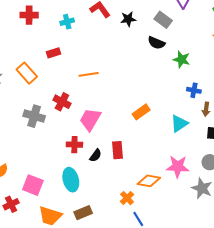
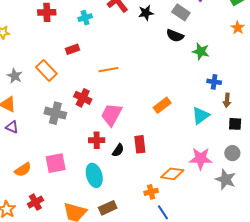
pink square: (33, 185) -> (56, 163), moved, turned -30
orange cross: (127, 198) -> (151, 192), turned 32

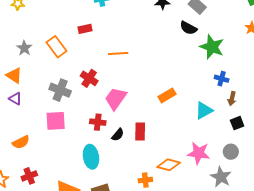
green star: (201, 51) -> (212, 47), size x1.4
black square: (235, 124) -> (237, 123), turned -32
pink square: (56, 163) -> (56, 121), moved

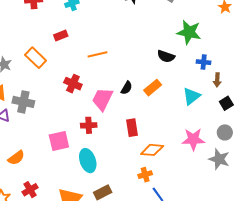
black semicircle: (188, 28) -> (166, 56), moved
gray cross: (60, 90) -> (23, 102), moved
pink square: (56, 121) -> (59, 141), moved
black semicircle: (118, 135) -> (127, 88), moved
orange diamond: (169, 165) -> (152, 150), moved

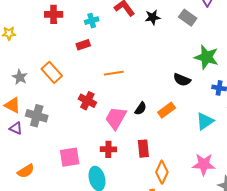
red rectangle: (61, 35) -> (83, 45), moved
red cross: (89, 125) -> (108, 149), moved
orange diamond: (152, 150) -> (162, 172), turned -75

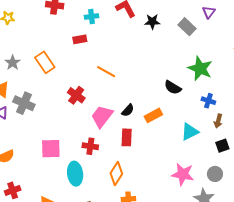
orange line: (114, 73) -> (106, 72), turned 30
red rectangle: (143, 149) -> (127, 137), moved
orange diamond: (162, 172) -> (116, 173), moved

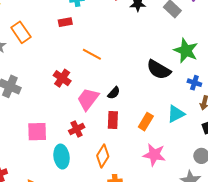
orange rectangle: (45, 62) -> (21, 32), moved
black semicircle: (173, 87) -> (159, 70), size x1.4
orange rectangle: (153, 115) -> (146, 122), moved, turned -30
red cross: (90, 146) -> (77, 129), turned -35
pink star: (183, 174) -> (154, 155), moved

